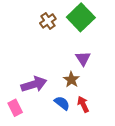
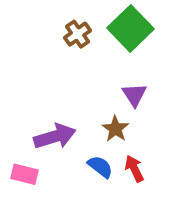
pink rectangle: (15, 108) -> (24, 174), turned -49

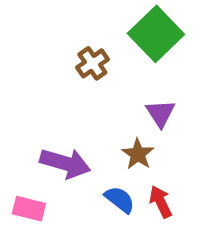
brown cross: (78, 34) -> (92, 63), moved
purple arrow: (55, 136) -> (65, 163), turned 33

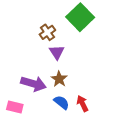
purple triangle: (161, 113) -> (57, 52), moved
brown star: (138, 154) -> (59, 79), moved

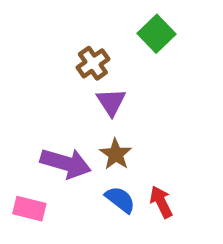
green square: (80, 17) -> (157, 34), size x0.7

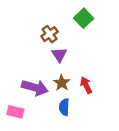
blue semicircle: (120, 200) -> (64, 107), turned -126
red arrow: (161, 202) -> (86, 85), moved

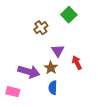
purple triangle: (59, 55) -> (58, 51), moved
red arrow: (86, 85) -> (77, 63), moved

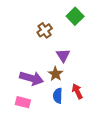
red arrow: (77, 63) -> (77, 91), moved
pink rectangle: (13, 92) -> (23, 102), moved

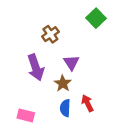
green square: (75, 16) -> (96, 18), moved
purple arrow: (32, 78) -> (36, 67), moved, turned 55

